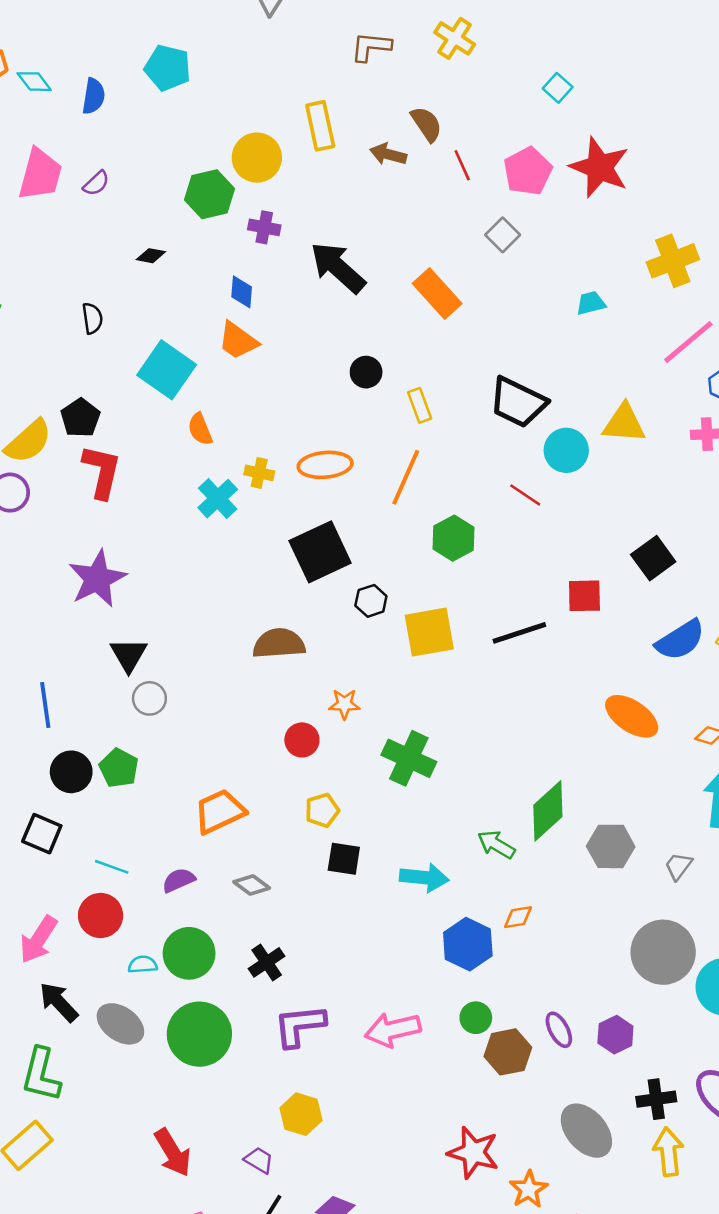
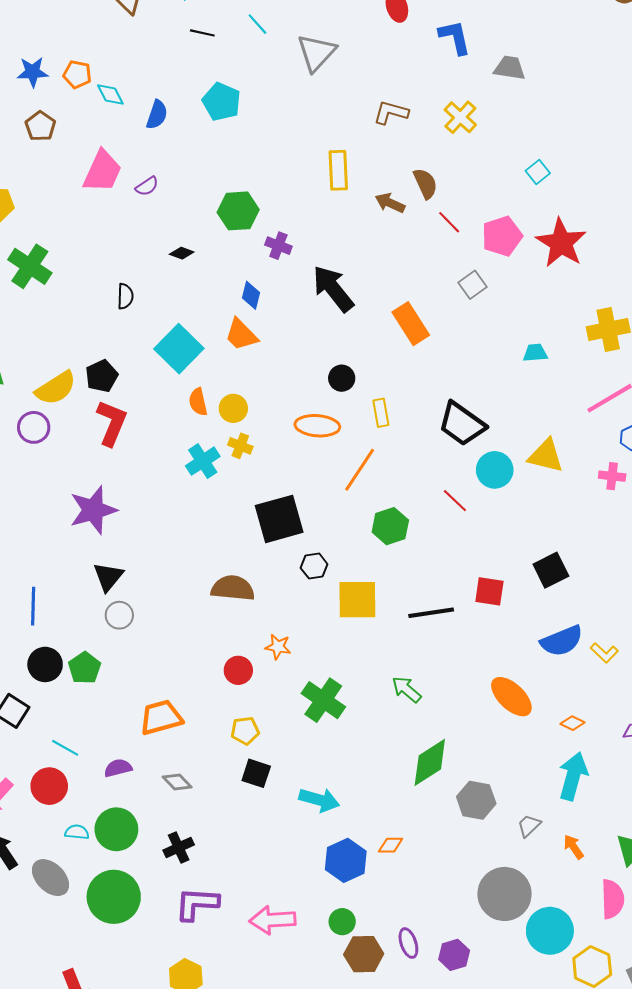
yellow circle: (257, 158) -> (233, 408), moved, size x0.7
red line: (462, 165) -> (449, 222), turned -30
orange ellipse: (325, 465) -> (317, 426), moved
green arrow: (496, 845) -> (407, 689), moved

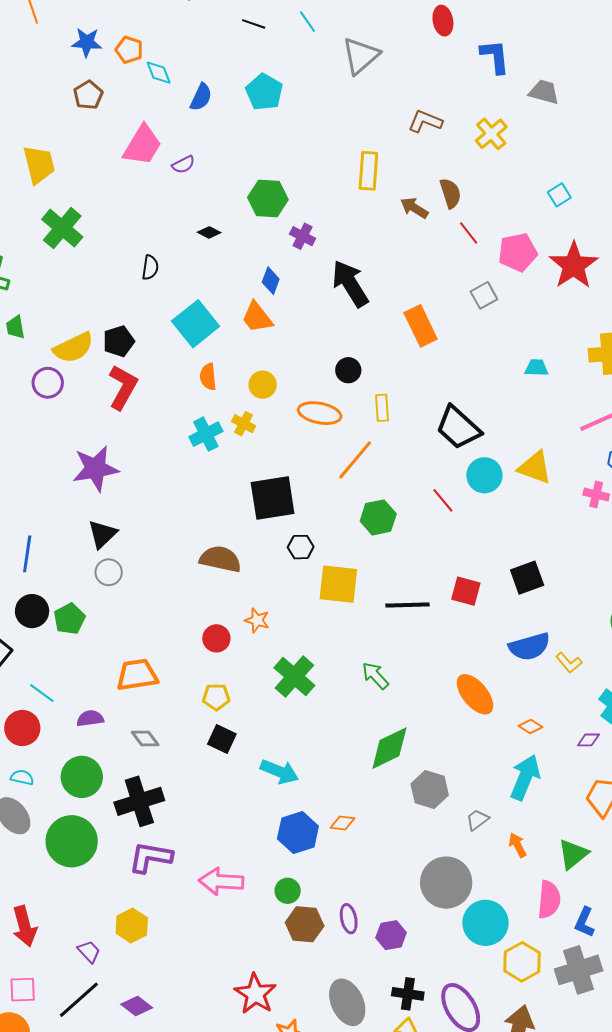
yellow circle: (233, 408) -> (263, 385), moved
cyan semicircle: (77, 832) -> (22, 777), moved
black cross: (179, 847) -> (139, 801), size x1.6

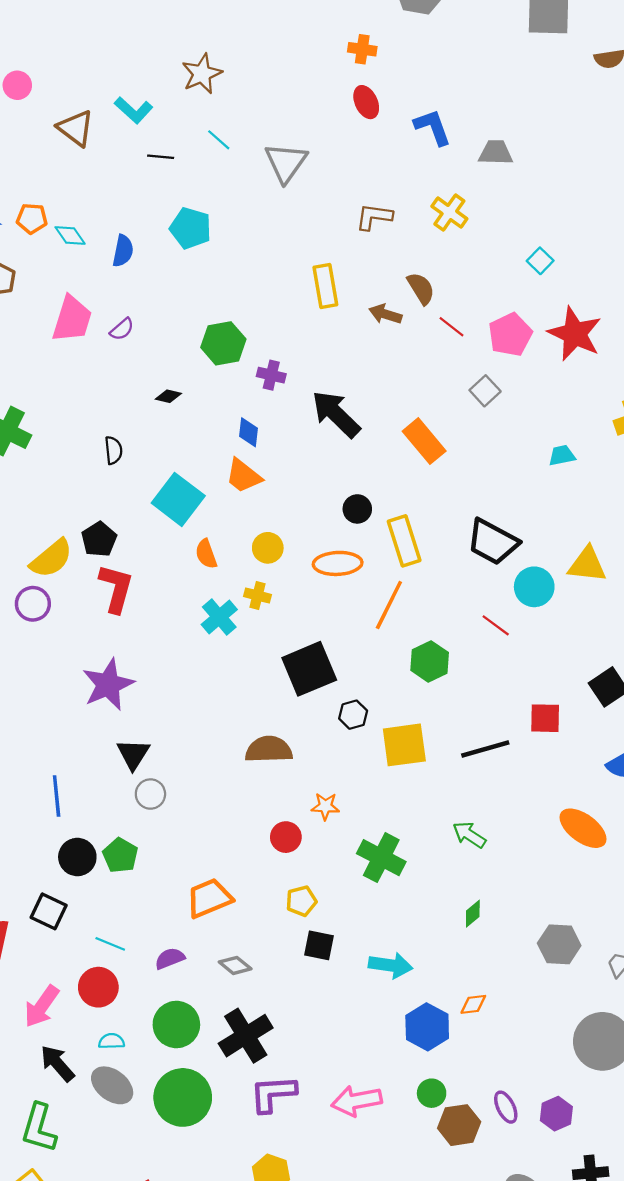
yellow rectangle: (382, 408) -> (404, 541), size x1.6
green diamond: (389, 748) -> (473, 914), moved, size x0.5

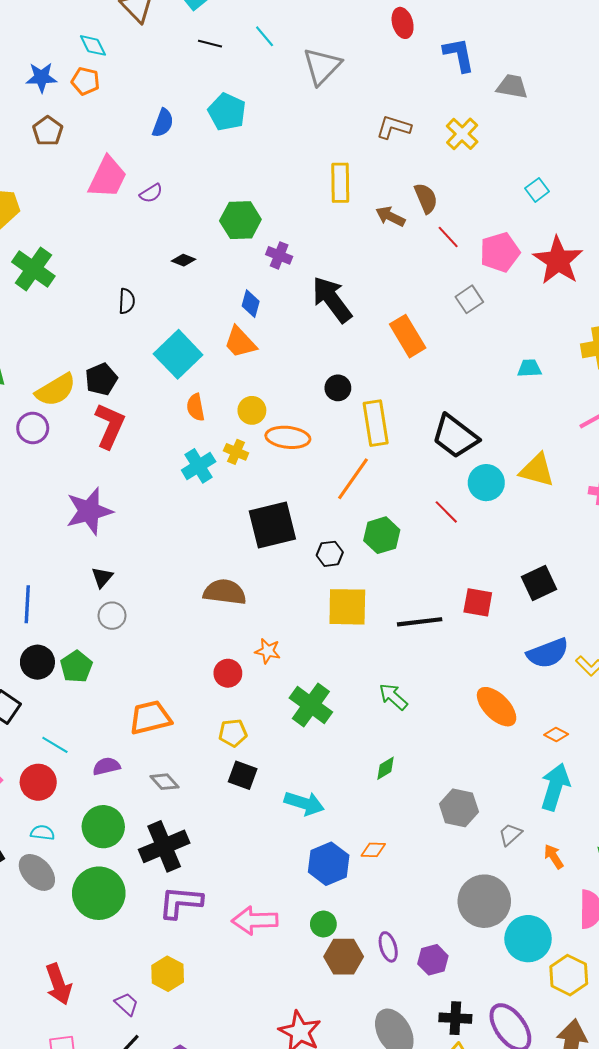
cyan diamond: (70, 235) -> (93, 45), moved
orange ellipse: (338, 563) -> (288, 437), moved
black hexagon: (353, 715) -> (330, 554), moved
black triangle: (133, 754) -> (102, 577), size x0.7

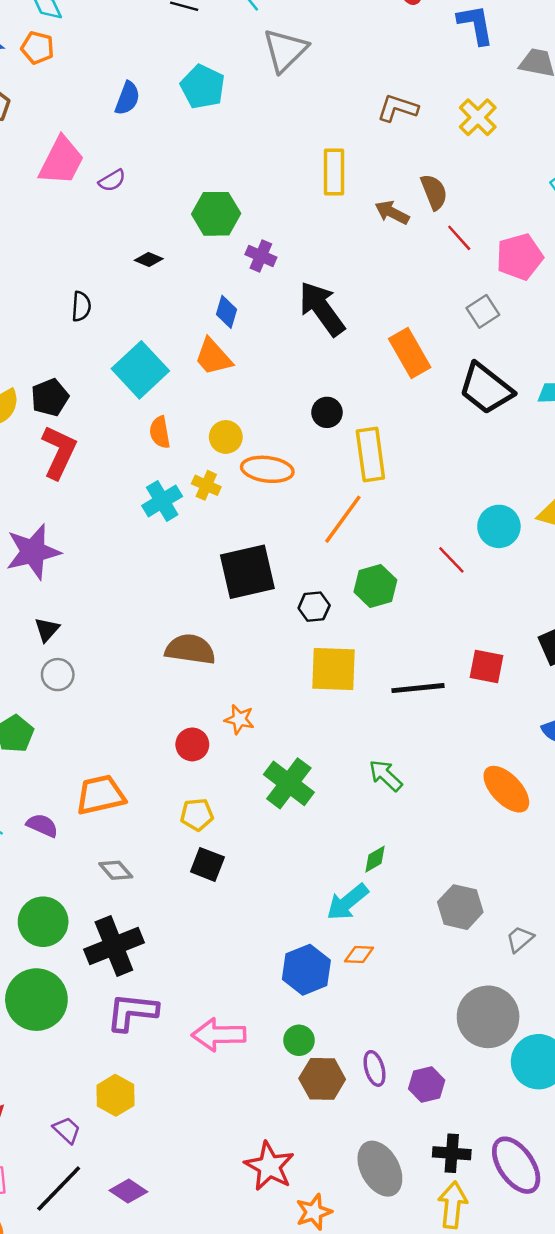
gray triangle: (322, 66) -> (285, 50), moved
black trapezoid: (455, 436) -> (486, 388), moved
purple semicircle: (106, 766) -> (42, 825), moved, turned 36
cyan arrow: (304, 803) -> (347, 902), moved, turned 123

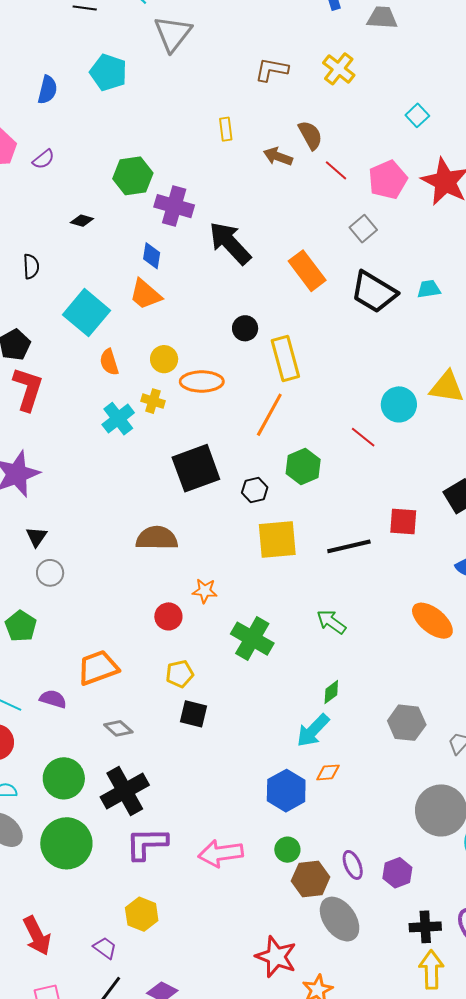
yellow rectangle: (334, 172) -> (226, 129), size x0.6
purple cross: (261, 256) -> (174, 206), size x1.5
gray ellipse: (380, 1169) -> (340, 919), moved

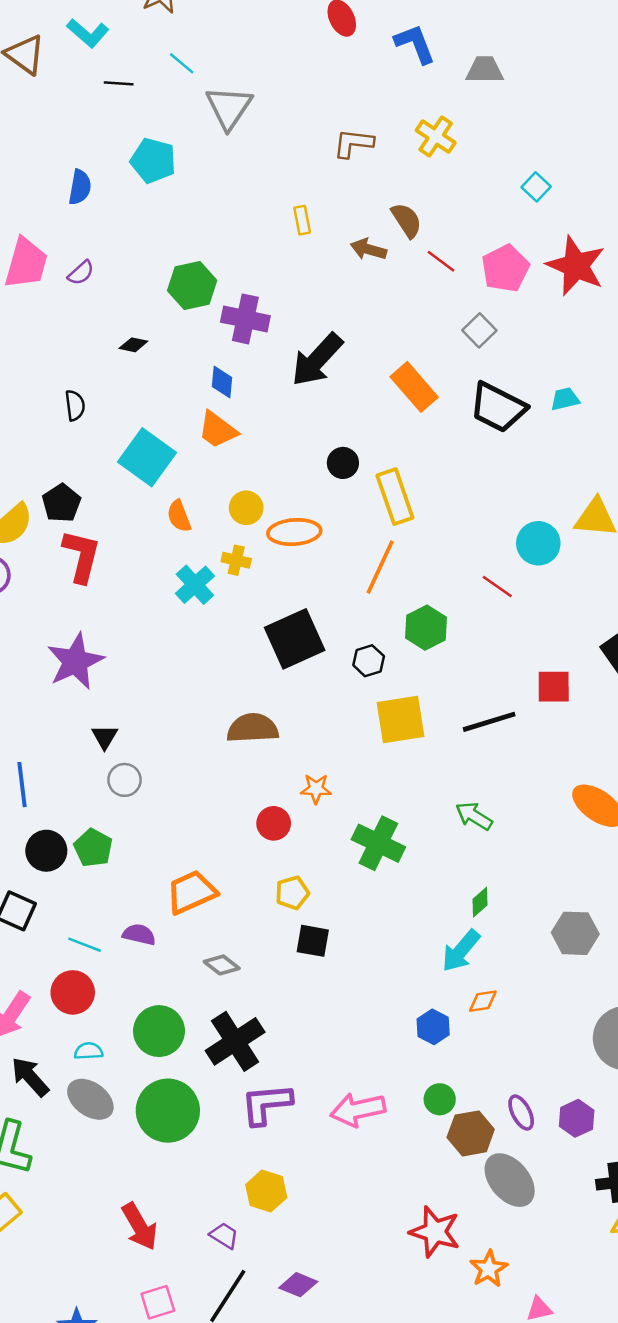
black arrow: (230, 243) -> (317, 360), turned -90
blue hexagon: (286, 791) -> (433, 1027), size x0.7

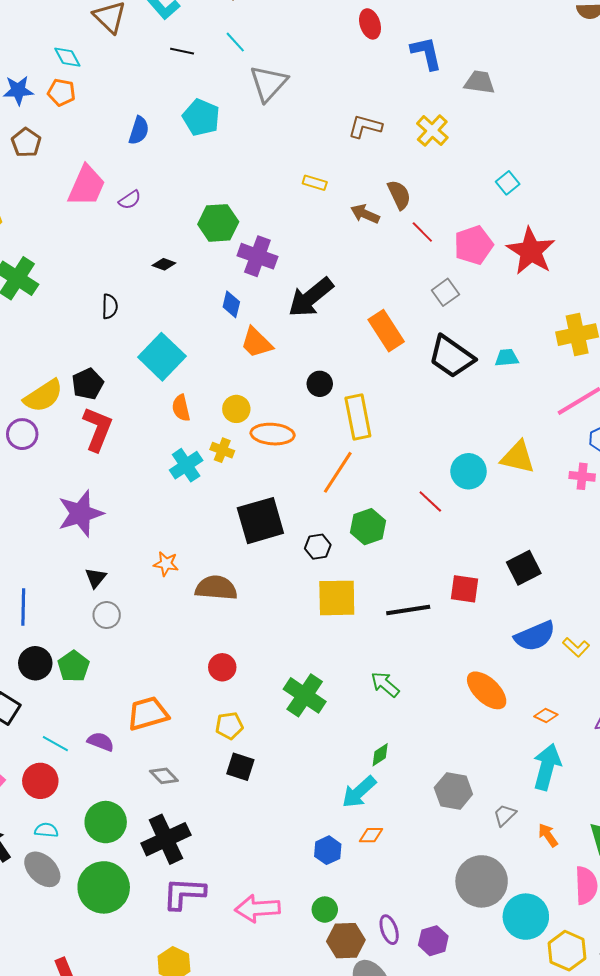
yellow rectangle: (302, 220) -> (315, 183), turned -70
orange trapezoid: (218, 430) -> (256, 343), moved
orange star: (316, 789) -> (166, 564), moved

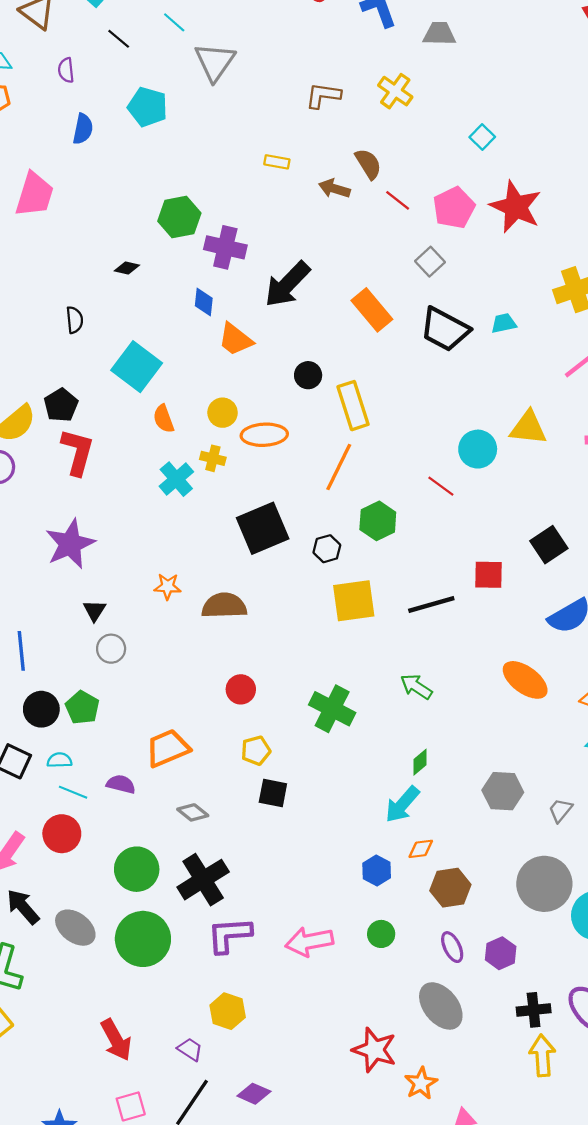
black line: (182, 51) -> (119, 39), turned 35
purple semicircle: (130, 200) -> (66, 70), moved, turned 125
cyan semicircle: (46, 830) -> (59, 760), moved
brown hexagon: (346, 941) -> (450, 888), moved

